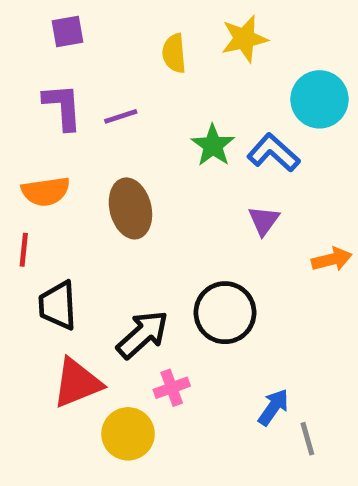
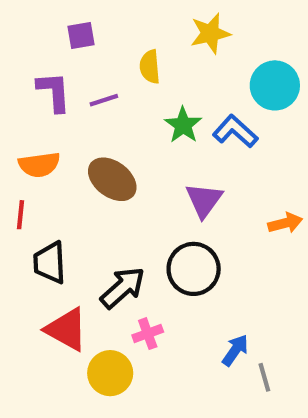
purple square: (67, 31) -> (81, 35), moved
yellow semicircle: (174, 53) -> (150, 67), moved
brown ellipse: (130, 208) -> (112, 179), turned -39
purple triangle: (264, 221) -> (204, 200), moved, size x1.4
red triangle: (77, 383) -> (66, 329), turned 51

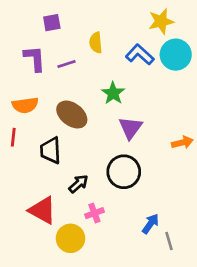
yellow star: (210, 33) -> (161, 21), moved
green star: (183, 125) -> (113, 93), moved
blue L-shape: (235, 131) -> (140, 55), moved
black trapezoid: (50, 263) -> (51, 150), moved
black arrow: (123, 288) -> (78, 184), size x0.7

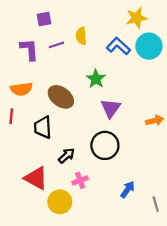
purple line: (67, 64) -> (56, 45), moved
gray line: (169, 241) -> (156, 204), moved

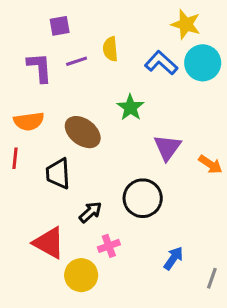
yellow star: (137, 18) -> (186, 24), turned 30
purple triangle: (111, 108) -> (167, 147), moved
orange arrow: (155, 121) -> (210, 164), turned 48
gray line: (156, 204) -> (212, 278), turned 35

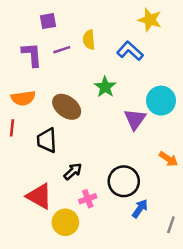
cyan circle: (203, 63) -> (161, 101), moved
orange arrow: (210, 164) -> (168, 159), moved
black circle: (143, 198) -> (124, 181), moved

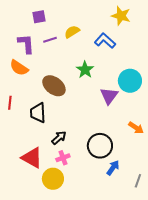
yellow semicircle: (89, 40) -> (72, 32), turned 63
orange semicircle: (23, 98) -> (19, 68), moved, turned 42
pink cross: (88, 199) -> (63, 158), moved

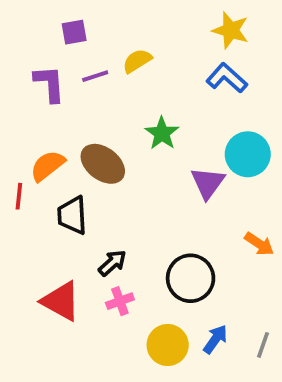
blue L-shape: (105, 41) -> (227, 78), moved
orange semicircle: (19, 68) -> (47, 166), moved, turned 108
blue arrow: (113, 168) -> (215, 339), moved
yellow circle: (53, 179) -> (168, 345), moved

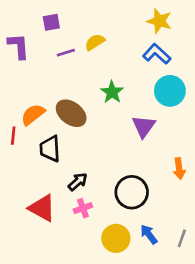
purple L-shape: (49, 84) -> (18, 46), moved
cyan circle: (248, 154) -> (170, 91), moved
orange arrow: (259, 244) -> (179, 169), turned 48
blue arrow: (215, 339) -> (149, 234), turned -72

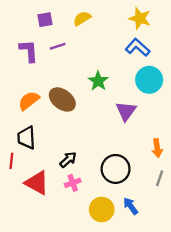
yellow semicircle: (95, 42) -> (82, 18), moved
purple L-shape: (18, 46) -> (29, 51), moved
red line: (13, 136) -> (11, 161), moved
black trapezoid: (50, 149) -> (26, 138), moved
gray line: (182, 238) -> (160, 178), moved

